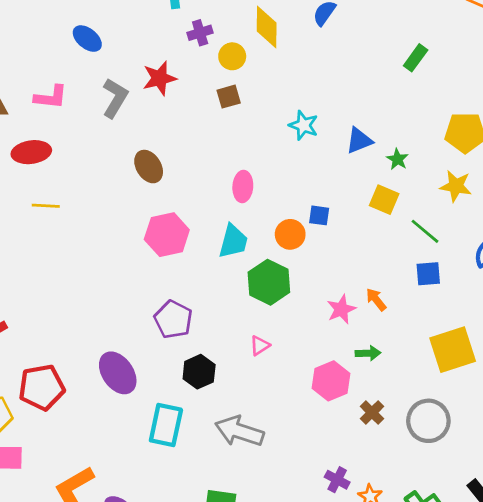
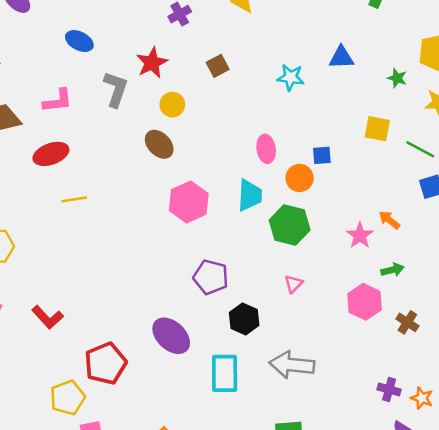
yellow circle: (232, 56) -> (172, 105), moved
blue triangle: (359, 141) -> (341, 57), moved, turned 32
green star: (397, 159) -> (397, 78), moved
pink ellipse: (243, 187) -> (266, 149), moved

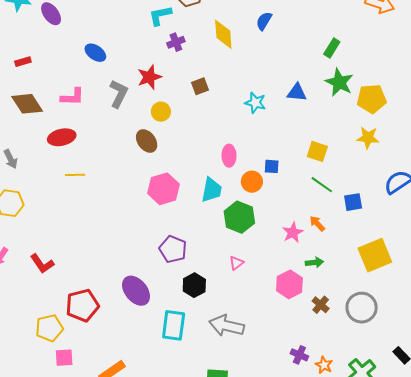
green star: (397, 78) -> (339, 82), moved, size x1.8
green line: (420, 149) -> (322, 185), moved

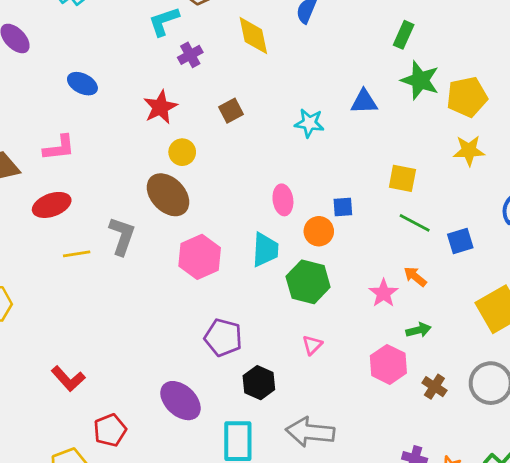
gray L-shape: (119, 94) -> (122, 236), moved
brown ellipse: (147, 141) -> (168, 195), size x1.4
red L-shape: (42, 264) -> (68, 379), moved
red pentagon: (82, 305) -> (110, 430), size x0.7

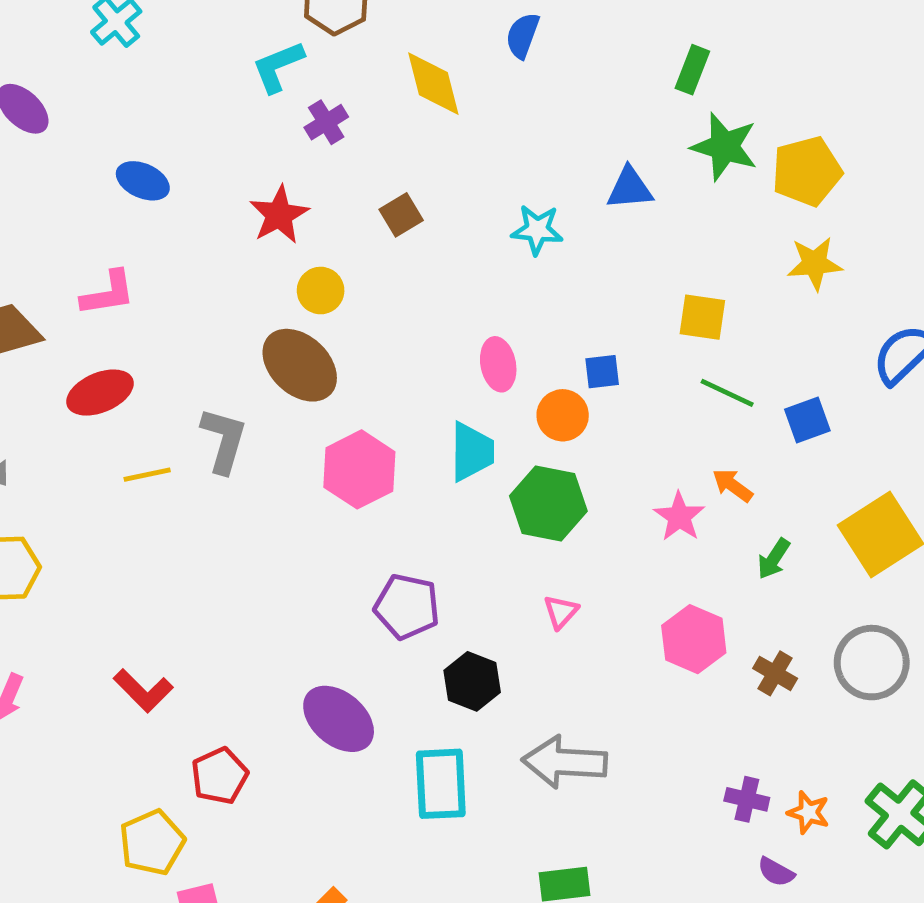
green arrow: (418, 330) -> (774, 559), moved, turned 140

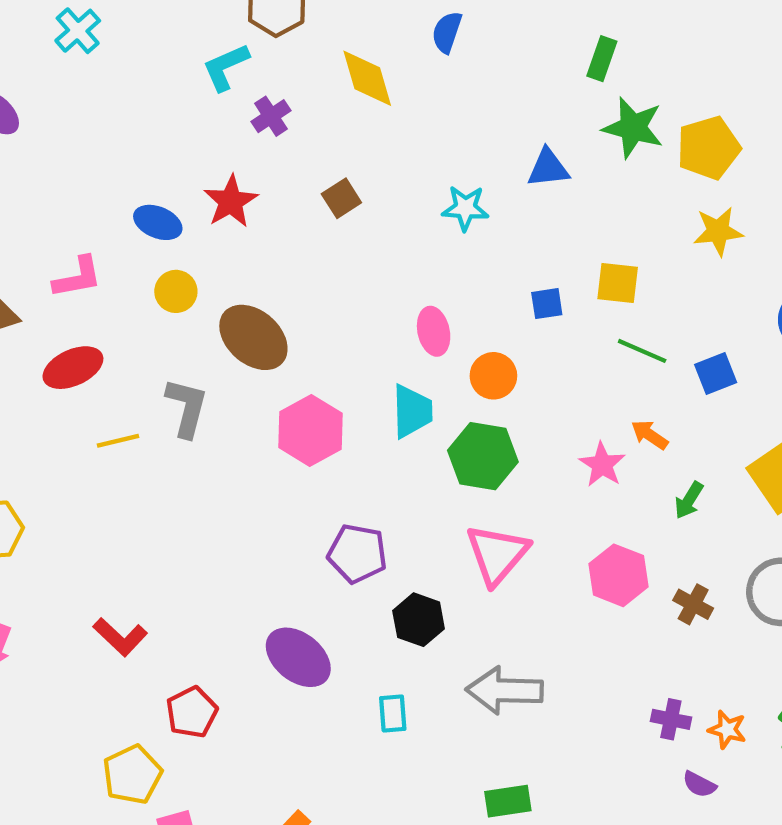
blue ellipse: (143, 181) -> (158, 222), moved
yellow circle: (321, 291) -> (176, 291), moved
blue square: (602, 372) -> (547, 304), moved
pink triangle: (561, 612) -> (497, 554), size x2.0
cyan rectangle: (441, 784) -> (393, 714), size x0.6

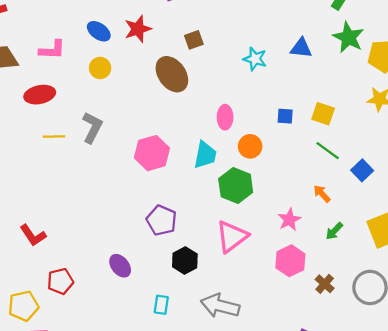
brown ellipse: (253, 337) -> (172, 74), moved
blue square: (716, 374) -> (362, 170), turned -35
pink star: (602, 465) -> (289, 220), moved
purple ellipse: (298, 657) -> (120, 266), size x0.7

